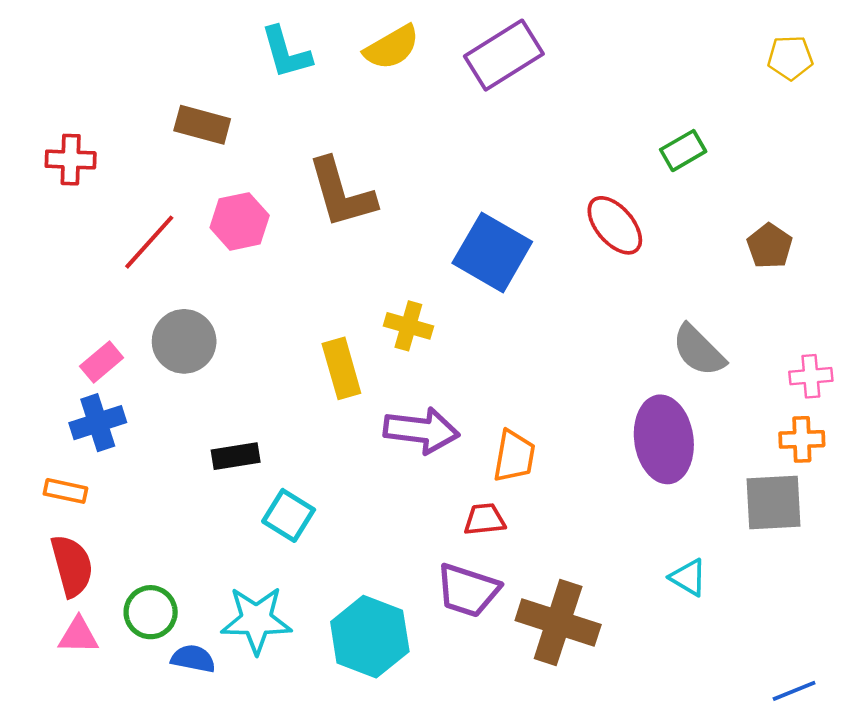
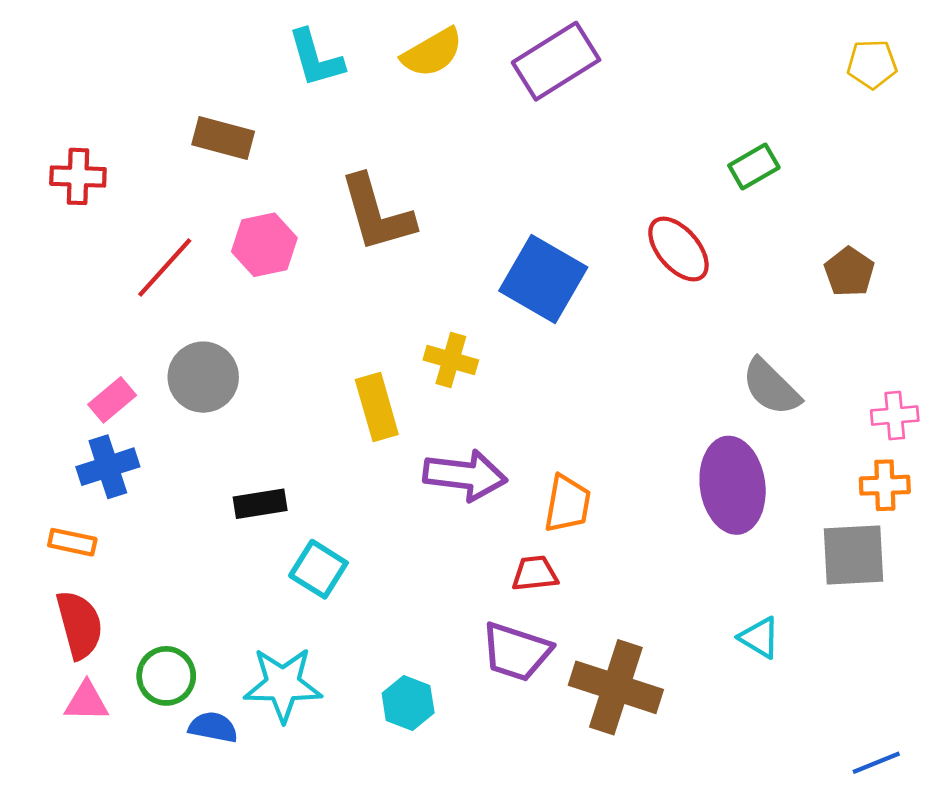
cyan hexagon: (370, 637) -> (408, 703), size x0.6

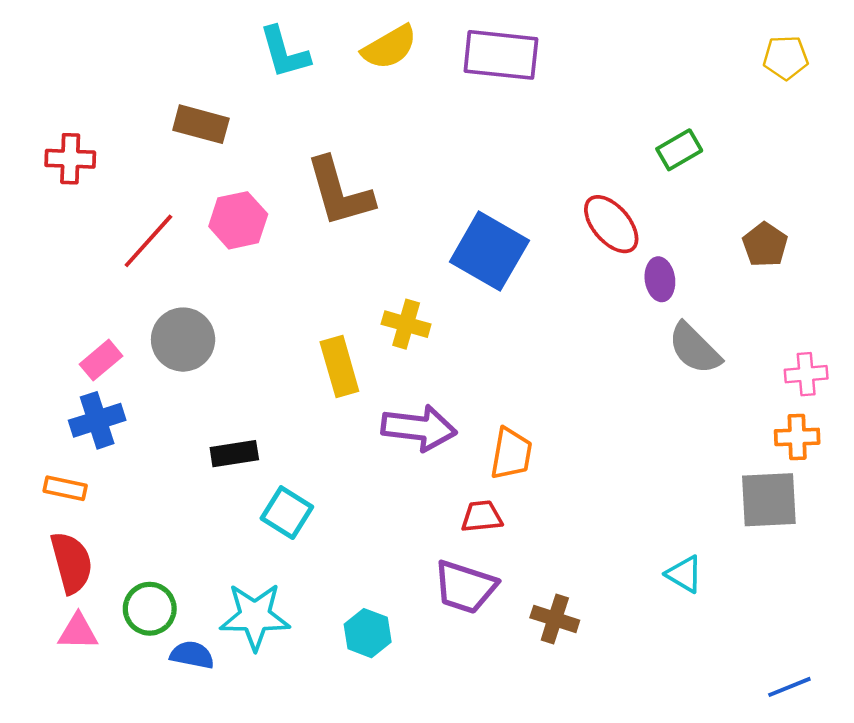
purple rectangle: (556, 61) -> (501, 55), turned 38
purple ellipse: (733, 485) -> (660, 279), moved, size x0.5
brown cross: (616, 687) -> (555, 619), size x0.6

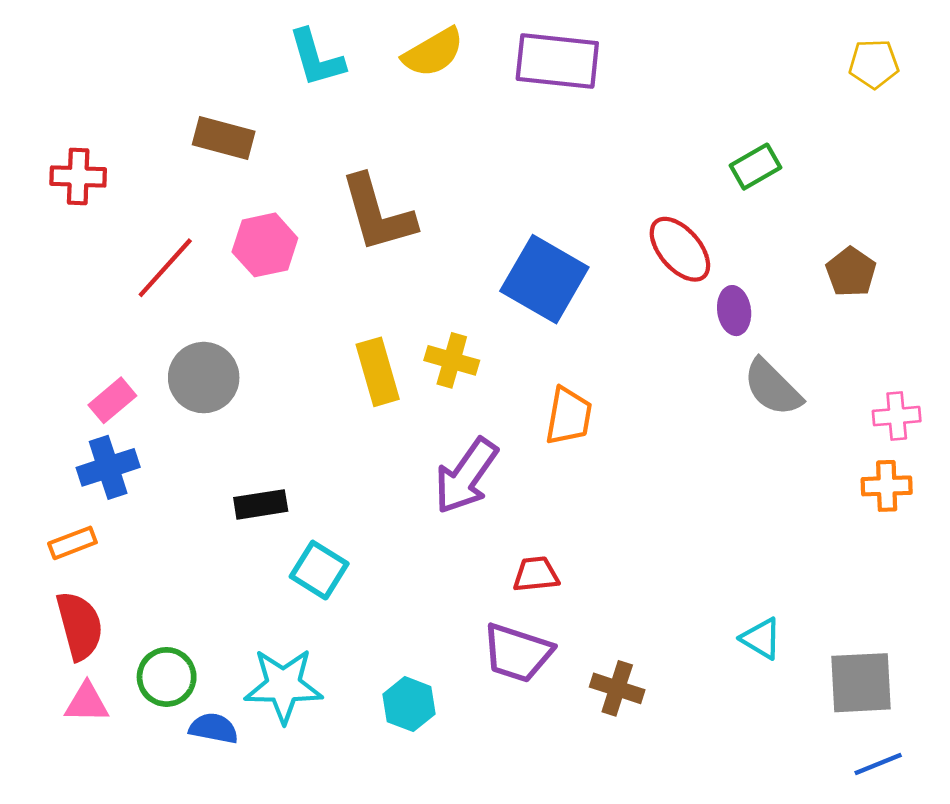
yellow rectangle: (339, 366) -> (378, 372), moved
purple arrow: (419, 428) -> (466, 476), turned 118
orange trapezoid: (511, 454) -> (569, 416), moved
orange rectangle: (65, 488) -> (72, 543), turned -33
gray square: (769, 500) -> (861, 683), moved

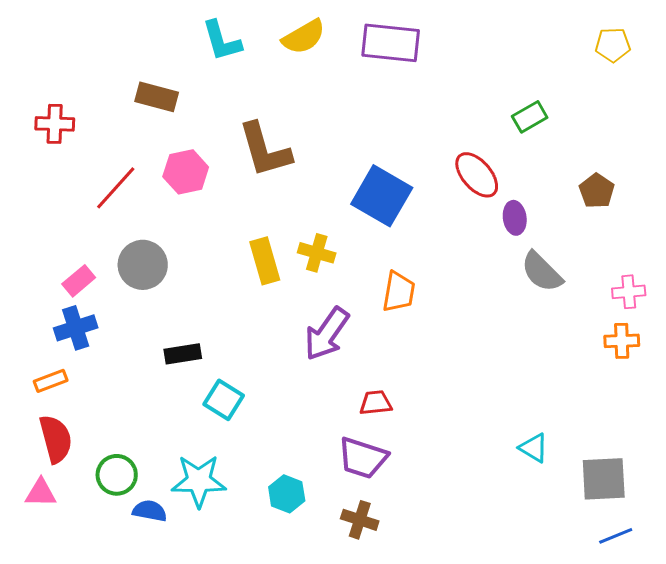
brown cross: (617, 688) -> (360, 520), moved
pink triangle: (87, 703) -> (41, 493), moved

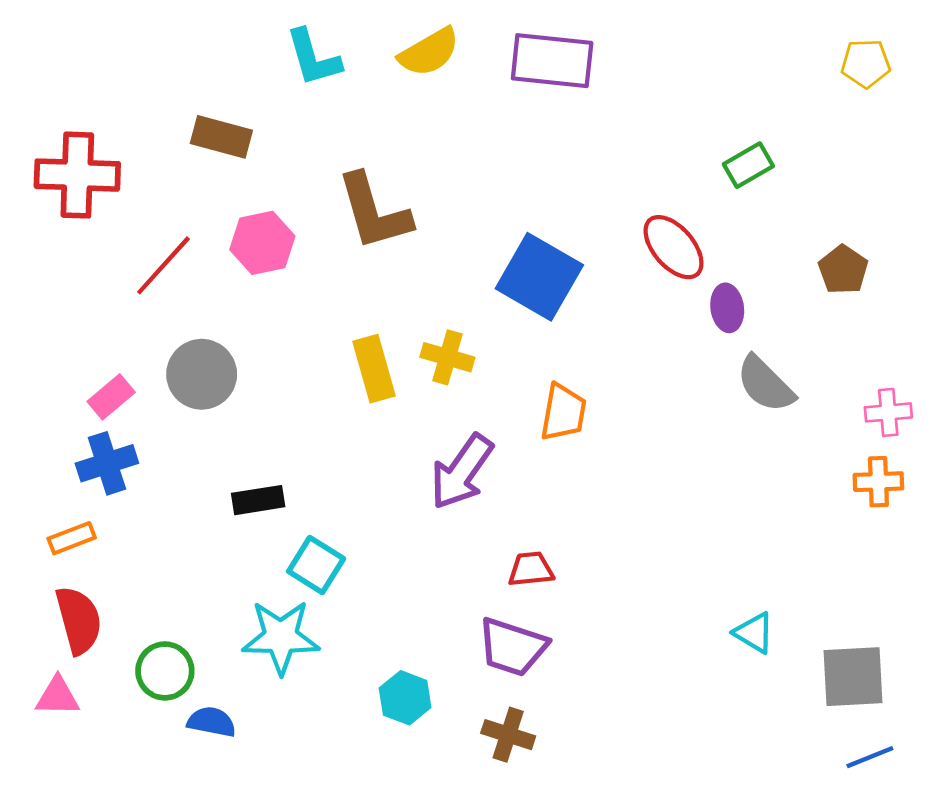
red cross: (55, 124) -> (77, 175), size x1.5
cyan star: (199, 481) -> (281, 637), moved

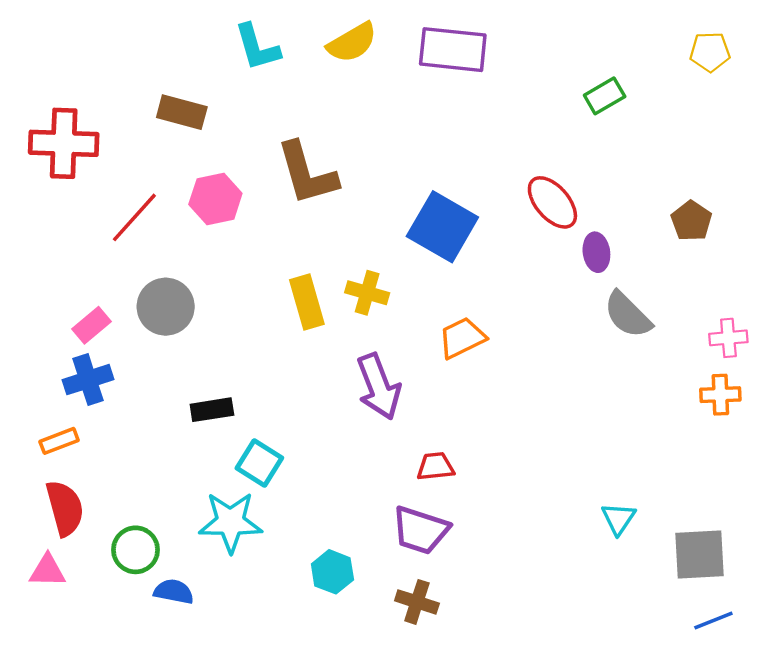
green rectangle: (748, 165) -> (605, 96), moved
orange trapezoid: (563, 412) -> (462, 338), turned -126
purple arrow: (462, 472) -> (379, 387), turned -56
cyan triangle: (754, 633) -> (618, 519), turned 33

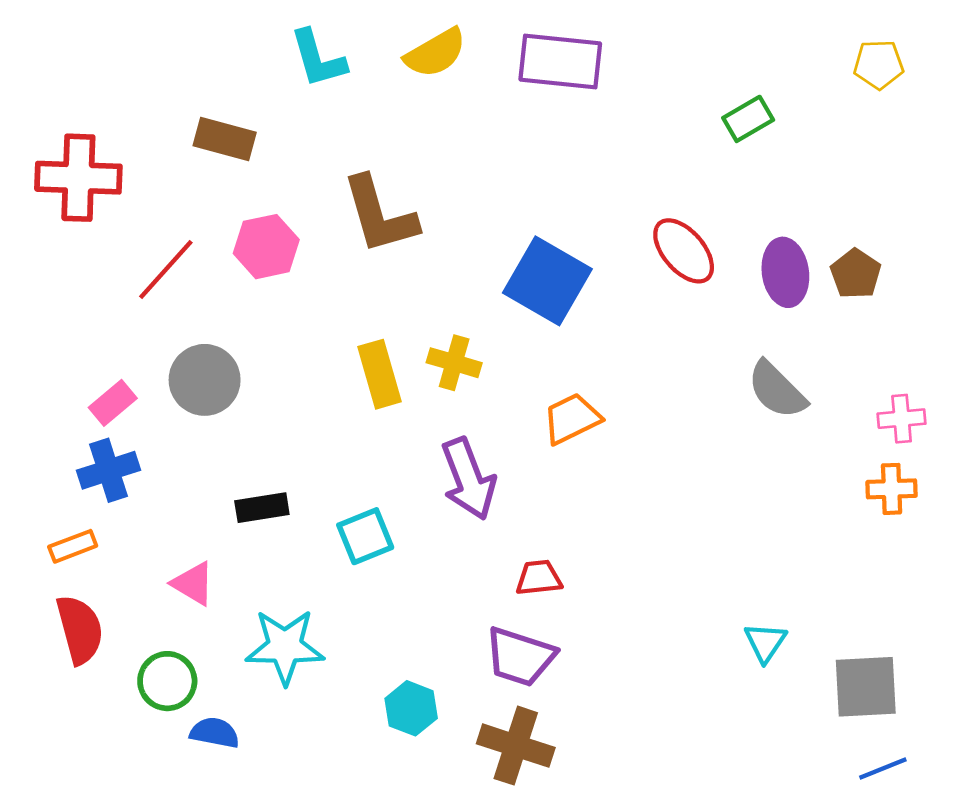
purple ellipse: (596, 252) -> (785, 272), moved, size x1.4
cyan square: (259, 463) -> (365, 536), moved, turned 36
pink triangle: (47, 571) -> (193, 584), moved, turned 30
brown cross: (417, 602) -> (516, 746), size x1.4

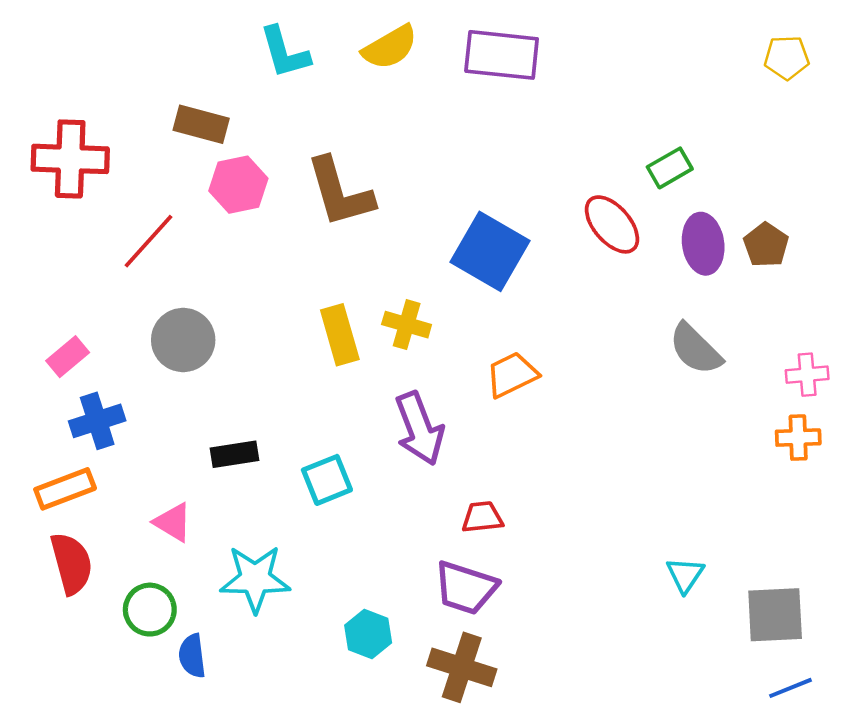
green rectangle: (748, 119) -> (670, 168), moved
pink hexagon: (266, 247) -> (238, 185), moved
pink rectangle: (113, 403) -> (68, 357), moved
orange rectangle: (73, 546) -> (65, 489), size x1.4
blue semicircle: (215, 733) -> (192, 656), turned -108

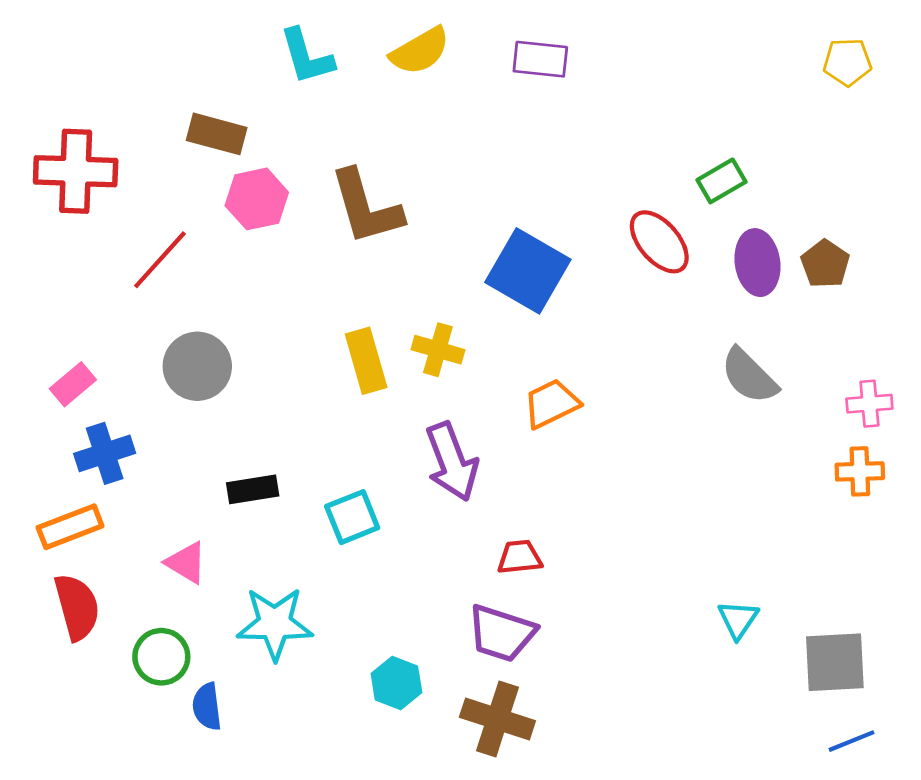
purple rectangle: (502, 55) -> (540, 59), size x0.7

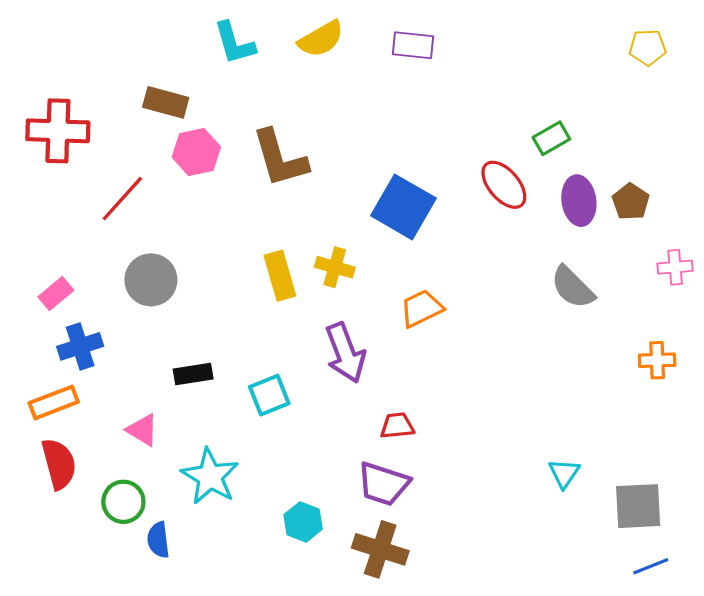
pink cross: (869, 404) -> (675, 267), moved
cyan star: (275, 624) -> (210, 476), turned 30

